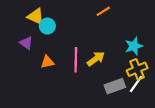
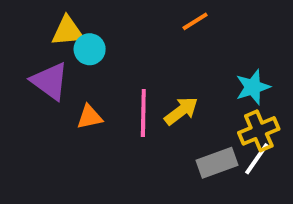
yellow triangle: (36, 17) -> (68, 31), turned -30
purple triangle: (26, 43) -> (50, 81), size x1.5

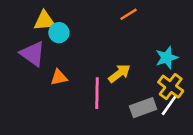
pink line: (143, 113) -> (97, 93), moved
yellow cross: (259, 131) -> (171, 87), turned -30

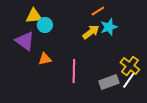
cyan star: (167, 58) -> (109, 27), moved
yellow arrow: (119, 73) -> (91, 32), moved

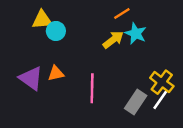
cyan star: (109, 27) -> (136, 33), turned -30
purple triangle: (25, 41) -> (31, 78), moved
gray rectangle: (109, 82) -> (136, 102), turned -36

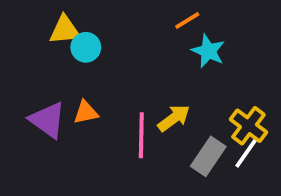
yellow arrow: (113, 40) -> (174, 118), moved

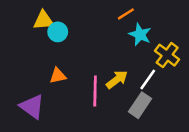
purple triangle: (48, 120) -> (32, 107), moved
yellow cross: (248, 126) -> (167, 55), moved
white line: (247, 153) -> (148, 80), moved

